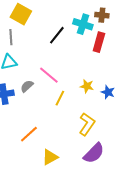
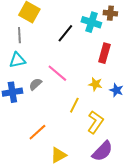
red rectangle: (99, 42) -> (104, 53), moved
yellow line: (60, 98) -> (74, 105), moved

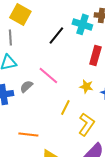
orange line: (37, 132) -> (28, 134), turned 48

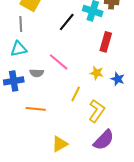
gray semicircle: (26, 86) -> (37, 73), turned -136
orange line: (28, 134) -> (36, 109), moved

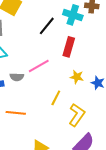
red rectangle: (106, 42) -> (69, 47), moved
pink line: (59, 62) -> (39, 66), turned -70

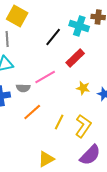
red rectangle: (69, 47) -> (75, 58), turned 30
yellow line: (56, 98) -> (59, 122), moved
orange line: (16, 113) -> (32, 112), moved, turned -48

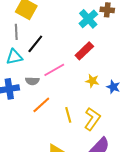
cyan cross: (79, 26) -> (88, 19), turned 30
black line: (53, 37) -> (35, 44), moved
yellow line: (59, 122) -> (68, 115), turned -42

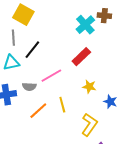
blue star: (113, 87) -> (110, 102), moved
yellow line: (68, 115) -> (62, 105), moved

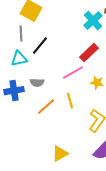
pink line: (51, 76) -> (73, 73), moved

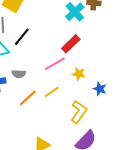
yellow line: (70, 101) -> (52, 92), turned 70

